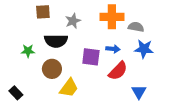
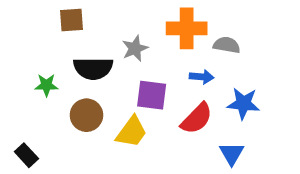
gray star: (73, 21) -> (135, 48), moved
blue arrow: (113, 49) -> (202, 77), moved
blue star: (144, 49) -> (243, 103), moved
yellow trapezoid: (69, 88) -> (132, 132), moved

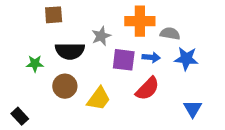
purple square: (152, 95) -> (124, 60), moved
blue star: (243, 103) -> (186, 59), moved
blue triangle: (232, 154) -> (193, 109), moved

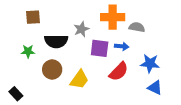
brown square: (54, 15) -> (33, 17), moved
blue star: (186, 59) -> (150, 63), moved
blue triangle: (193, 109) -> (155, 88), turned -35

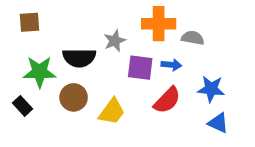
brown square: (33, 17) -> (30, 22), moved
green star: (28, 51) -> (40, 72), size x1.6
black rectangle: (16, 94) -> (22, 106), moved

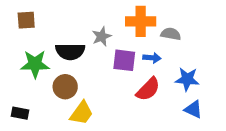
black rectangle: (22, 106) -> (20, 113), moved, turned -36
yellow trapezoid: (112, 112) -> (82, 113), moved

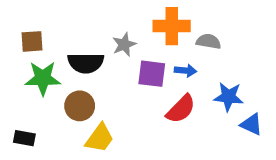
brown square: (26, 20) -> (32, 41), moved
blue triangle: (193, 109) -> (251, 124), moved

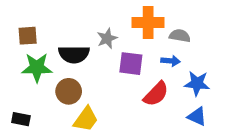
blue arrow: (186, 71) -> (171, 61), moved
blue triangle: (251, 124) -> (197, 116), moved

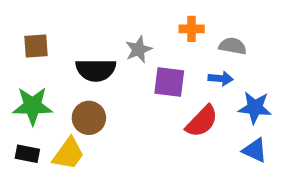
orange cross: (148, 22) -> (192, 29), size x0.6
green star: (37, 68) -> (32, 106), moved
yellow trapezoid: (86, 119) -> (68, 154), moved

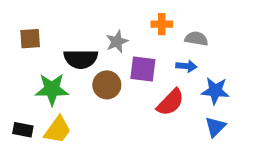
green star: (32, 106) -> (52, 89), moved
brown circle: (89, 118) -> (107, 85), moved
blue triangle: (255, 150) -> (215, 127), turned 50

